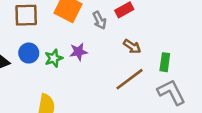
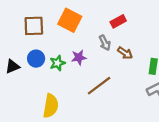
gray arrow: (99, 20) -> (105, 43), moved
brown line: (129, 79) -> (99, 86), moved

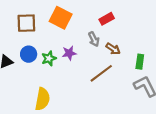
brown line: (99, 86) -> (101, 73), moved

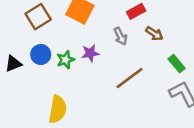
brown square: (26, 23) -> (38, 17), turned -30
brown arrow: (113, 49) -> (154, 34), moved
green rectangle: (140, 62) -> (177, 64), turned -48

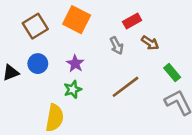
purple star: (90, 53) -> (75, 64), moved, turned -30
green star: (66, 60) -> (73, 89), moved

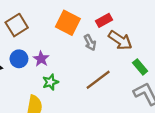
orange square: (77, 20) -> (68, 23), moved
brown arrow: (150, 43) -> (120, 40), size x1.5
purple star: (75, 64) -> (41, 59), moved

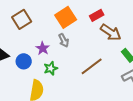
orange square: (68, 23) -> (66, 17), turned 30
gray arrow: (90, 43) -> (64, 40), moved
blue circle: (19, 59) -> (24, 61), moved

